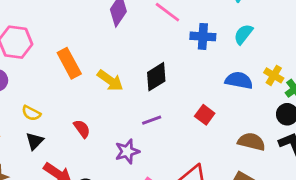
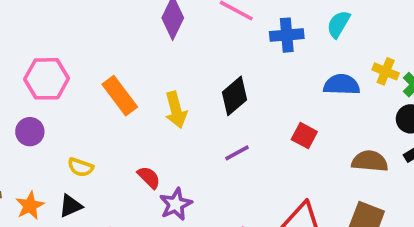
yellow arrow: (110, 81) -> (176, 110), turned 48
black triangle: (35, 141) -> (71, 206), moved, turned 30
purple star: (127, 151) -> (176, 204), moved

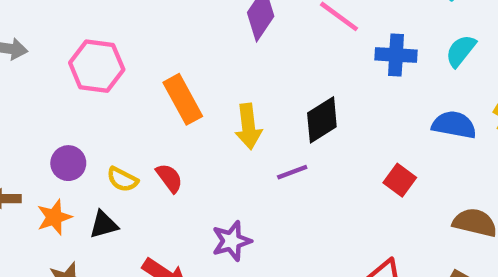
purple circle: (30, 132) -> (68, 163), moved
purple line: (237, 153) -> (292, 172), moved
red semicircle: (149, 177) -> (169, 178), moved

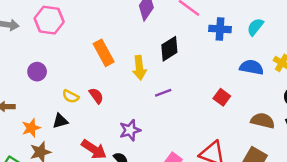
pink hexagon: (97, 66) -> (49, 20), moved
black diamond: (322, 120) -> (169, 49), moved
purple circle: (68, 163) -> (37, 72), moved
orange star: (54, 217) -> (31, 128), moved

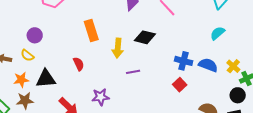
blue cross: (220, 29) -> (184, 61), moved
black diamond: (169, 49) -> (145, 37), turned 35
yellow semicircle: (71, 96) -> (27, 55), moved
black triangle: (60, 121) -> (46, 79), size x1.5

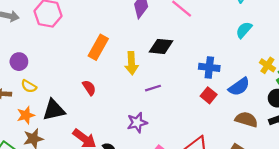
orange rectangle: (91, 30) -> (98, 47), turned 55
purple circle: (35, 35) -> (19, 62), moved
blue semicircle: (208, 65) -> (239, 87), moved, turned 132
purple star: (101, 97) -> (137, 123), moved

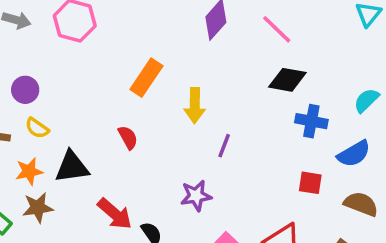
cyan semicircle: (244, 30) -> (366, 100), moved
black diamond: (161, 46) -> (287, 80), moved
purple line: (153, 88) -> (224, 146), turned -56
red square: (209, 95) -> (310, 183), moved, turned -35

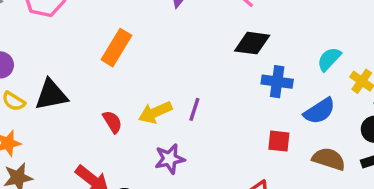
yellow arrow: (195, 106) -> (155, 112), moved, turned 68
red semicircle: (128, 137) -> (112, 122), moved
black triangle: (72, 167) -> (51, 95), moved

